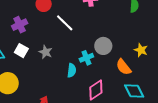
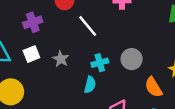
white square: (21, 51) -> (31, 54), turned 32
cyan cross: (86, 58) -> (100, 63), moved

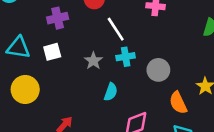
gray star: (61, 59) -> (93, 61), moved
cyan cross: (100, 63) -> (126, 57), moved

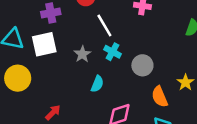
white square: (52, 52) -> (44, 44), size x1.5
cyan cross: (126, 57) -> (113, 52), turned 35

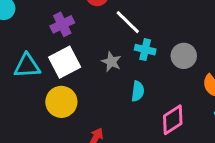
yellow circle: (18, 78) -> (61, 102), moved

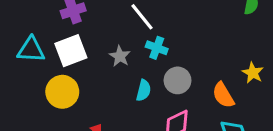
gray circle: (184, 56) -> (178, 80), moved

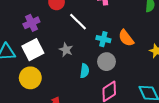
cyan cross: (157, 48) -> (103, 39), moved
orange semicircle: (223, 95) -> (126, 38), moved

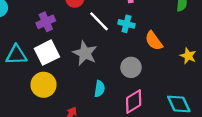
cyan cross: (103, 39) -> (126, 24), moved
gray star: (66, 50) -> (85, 53), size x1.5
cyan semicircle: (85, 71) -> (99, 89), moved

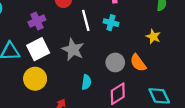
white line: (99, 21) -> (86, 20), turned 30
orange semicircle: (154, 41) -> (138, 63), moved
yellow star: (188, 56) -> (153, 37), moved

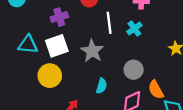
cyan cross: (111, 23) -> (134, 29), turned 32
orange semicircle: (138, 63) -> (156, 90), moved

